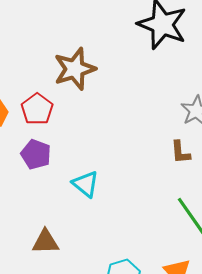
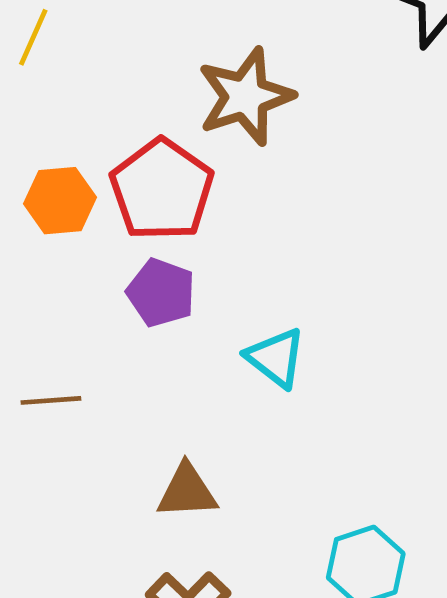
red pentagon: (37, 109) -> (162, 190), size x1.4

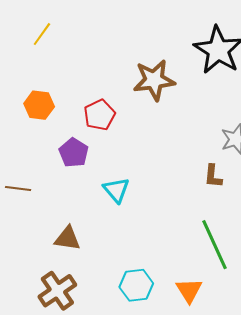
brown star: (245, 96) -> (154, 80), moved
red pentagon: (162, 190) -> (99, 115), moved, size x0.7

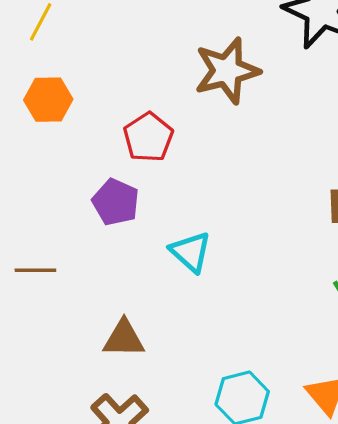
orange hexagon: (39, 105) -> (48, 100), moved

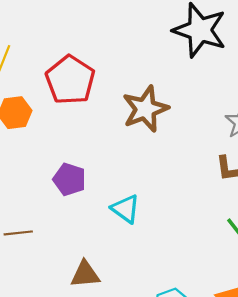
brown star: (227, 71) -> (145, 109), moved
red pentagon: (148, 137) -> (70, 80), moved, size x1.4

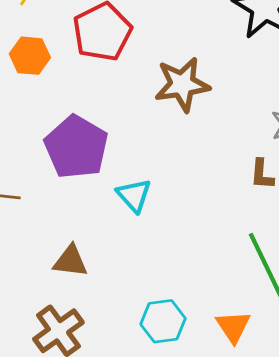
purple pentagon: (69, 179) -> (76, 147), size x1.6

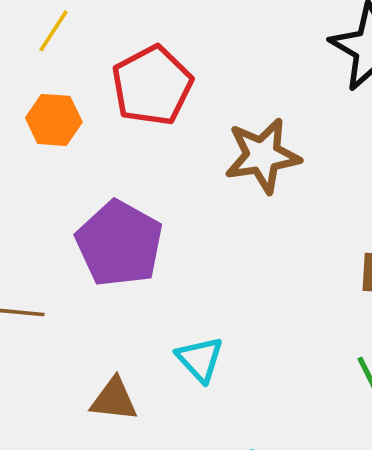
cyan triangle: (134, 195) -> (200, 359), moved

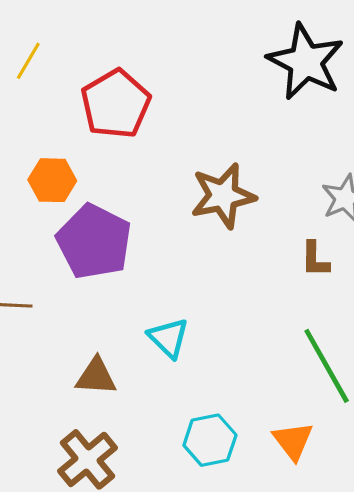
orange hexagon: (54, 120) -> (52, 180), moved
brown star: (263, 156) -> (223, 196), moved

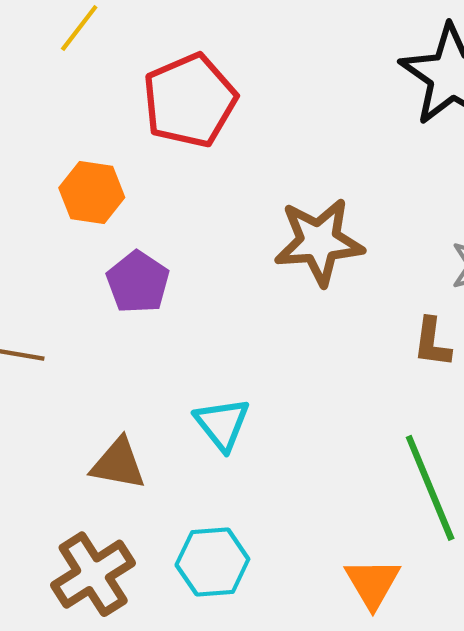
purple pentagon: (94, 242) -> (138, 282), size x0.6
cyan hexagon: (210, 440) -> (212, 562), moved

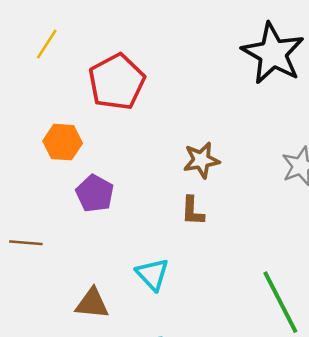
brown star: (319, 242) -> (201, 160), size x0.7
brown L-shape: (432, 342) -> (193, 211), moved

